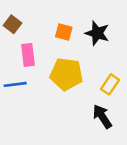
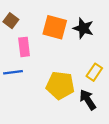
orange square: (64, 32) -> (55, 27), size x1.6
yellow pentagon: (66, 74) -> (60, 85), moved

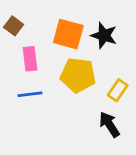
blue line: (13, 72) -> (30, 94), moved
yellow pentagon: (60, 85) -> (78, 75), moved

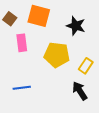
orange square: (68, 34) -> (39, 16), moved
blue line: (30, 94) -> (22, 88), moved

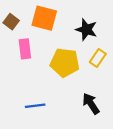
yellow rectangle: (86, 66) -> (98, 58), moved
blue line: (22, 88) -> (35, 106), moved

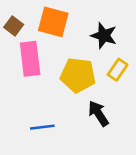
pink rectangle: (25, 49) -> (30, 59), size x1.4
black arrow: (91, 104) -> (98, 113), moved

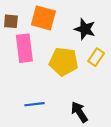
brown square: (14, 26) -> (11, 21), turned -32
black arrow: (98, 113) -> (79, 112), moved

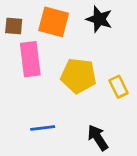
black star: (85, 29) -> (99, 19), moved
yellow rectangle: (96, 57) -> (118, 87), moved, turned -60

